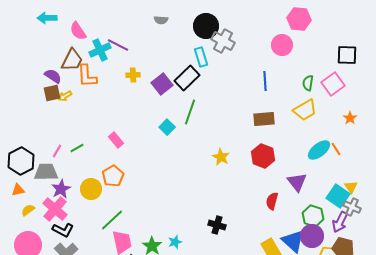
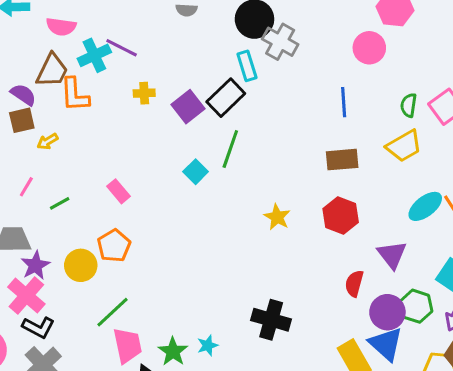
pink semicircle: (78, 31) -> (61, 27), turned -48
yellow arrow: (65, 96) -> (47, 141), moved
pink line: (57, 151) -> (26, 187), moved
black cross: (217, 225) -> (271, 320), size x1.4
purple circle: (312, 236) -> (387, 312), moved

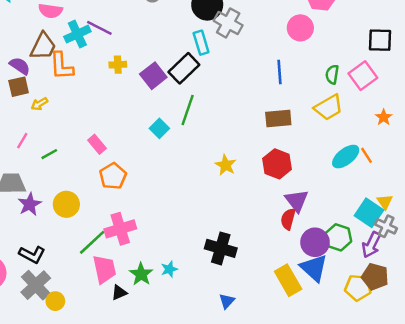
orange pentagon: (114, 246) -> (113, 176), moved
purple triangle: (392, 255) -> (297, 201), moved
pink cross: (26, 296) -> (120, 229), moved, turned 32

